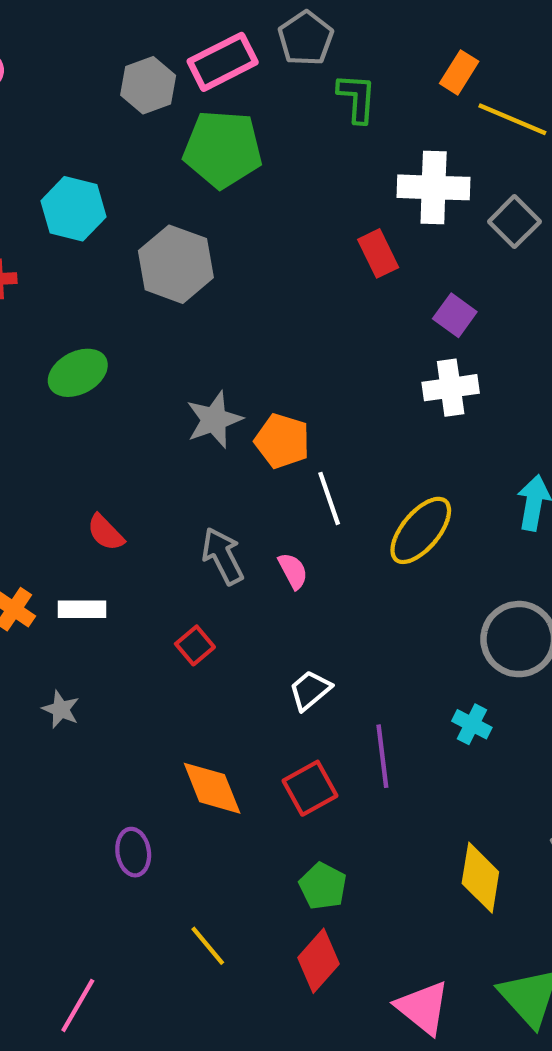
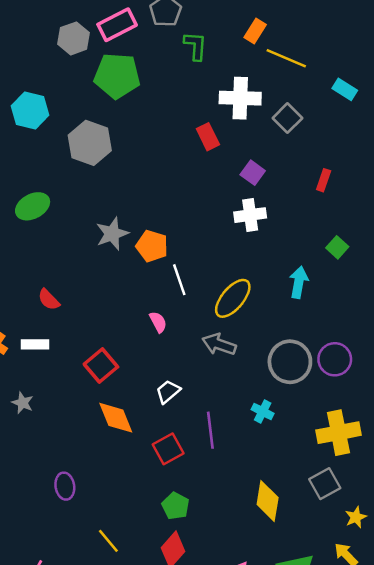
gray arrow: (223, 556) -> (219, 344), moved, turned -44
red square: (195, 645) -> (101, 365), size x1.5
orange diamond: (212, 788) -> (116, 418), moved

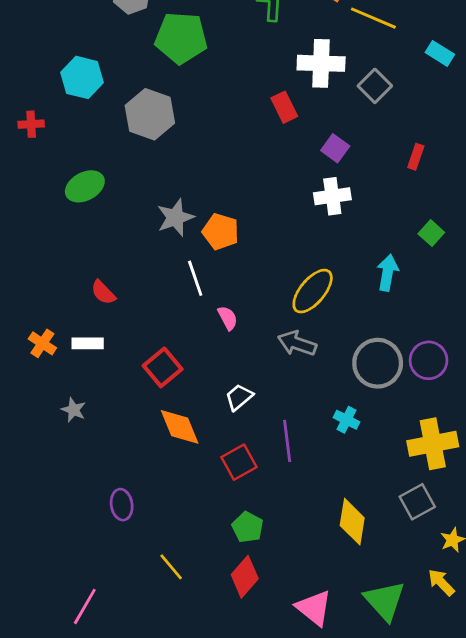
white line: (179, 280) -> (195, 278), moved

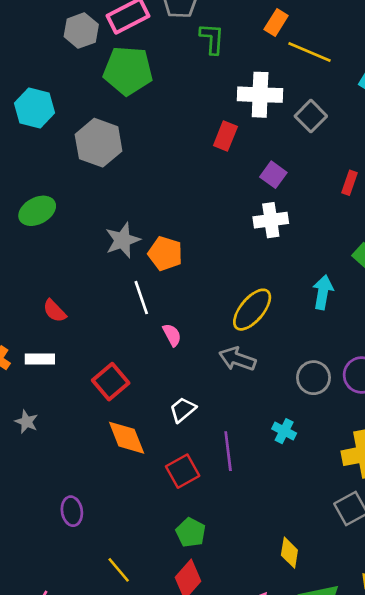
red rectangle: (284, 107) -> (225, 136), turned 48
gray circle: (378, 363) -> (313, 378), size x0.7
yellow diamond: (352, 522) -> (289, 553), moved, size x0.7

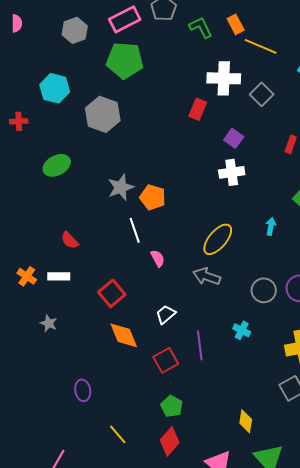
orange rectangle: (276, 23) -> (236, 24), turned -60
gray hexagon: (81, 31) -> (75, 30), moved
green L-shape: (212, 39) -> (201, 27), moved, turned -30
cyan arrow: (323, 292) -> (271, 226), size x0.7

